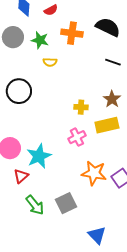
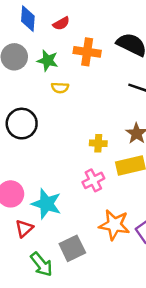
cyan star: (39, 156) -> (46, 204), turned -30
gray square: (66, 203) -> (72, 248), moved

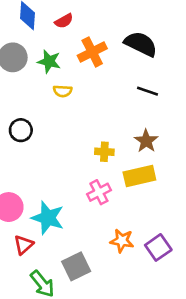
orange cross: (87, 52) -> (92, 52), turned -35
black circle: (22, 124) -> (21, 130), size x0.7
orange star: (114, 225) -> (122, 241), size x0.7

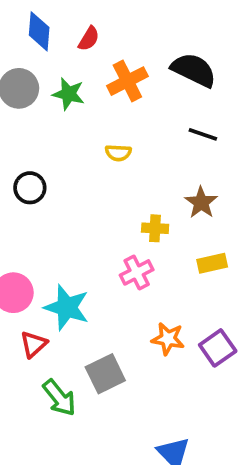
red semicircle: (64, 21) -> (89, 39), turned -30
yellow semicircle: (63, 91) -> (118, 153), moved
yellow cross: (104, 152) -> (155, 228), moved
yellow rectangle: (139, 176) -> (212, 263), moved, size x0.7

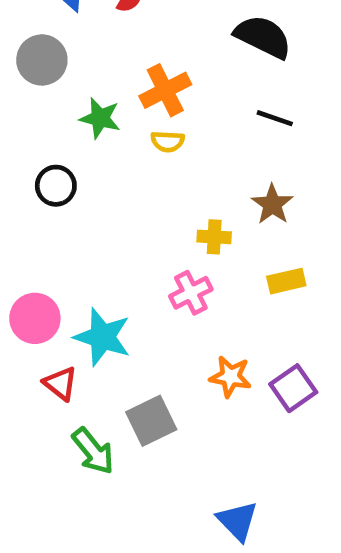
orange cross: (127, 81) -> (165, 90), moved
green star: (69, 94) -> (100, 118), moved
red triangle: (34, 344) -> (61, 384), turned -40

